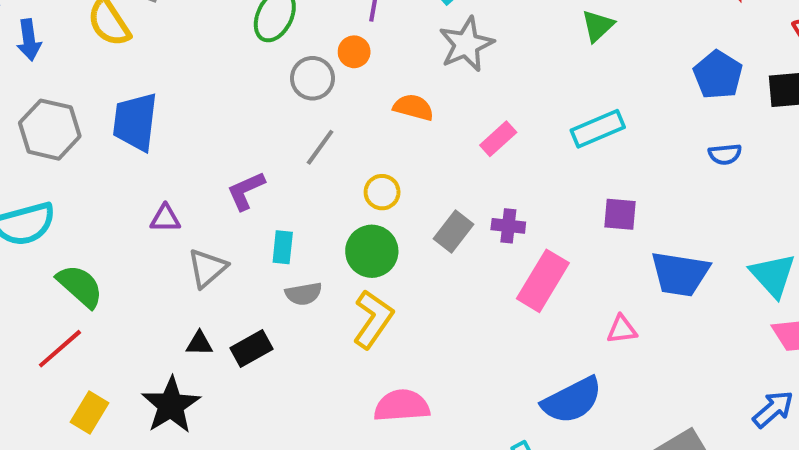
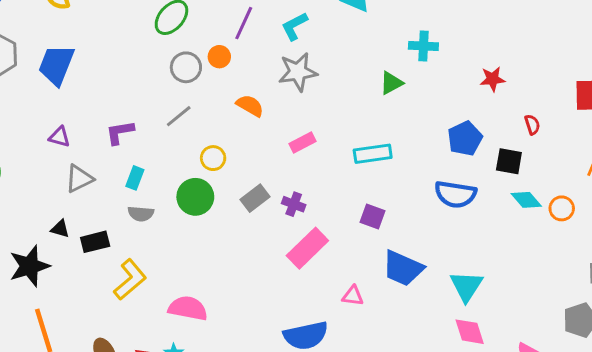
blue semicircle: (725, 154) -> (455, 194), size x1.8
yellow L-shape: (373, 319) -> (130, 280), moved

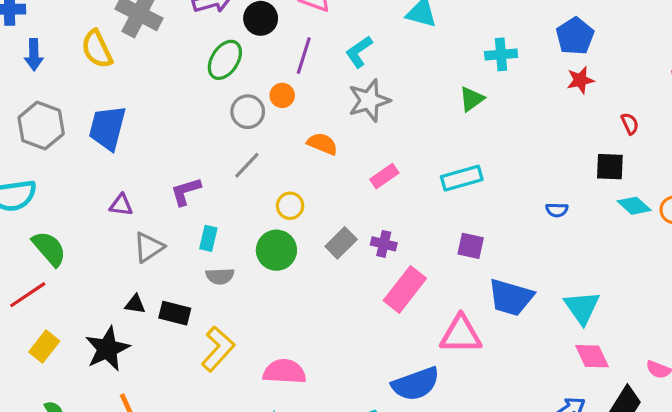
blue pentagon: (465, 139) -> (575, 36), moved
blue semicircle: (455, 194) -> (557, 210), size x0.5
black rectangle: (95, 242) -> (175, 313), turned 36
pink triangle: (353, 296) -> (461, 334), size x1.8

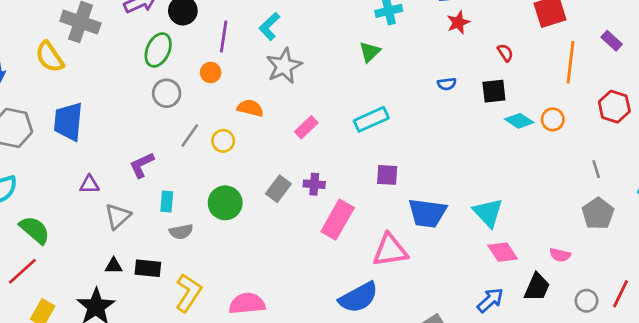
gray circle: (248, 112) -> (167, 93), moved
yellow circle: (290, 206) -> (223, 141), moved
blue semicircle: (557, 210) -> (447, 84), moved

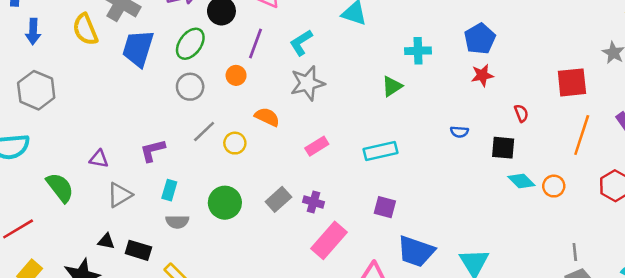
blue trapezoid: (68, 122) -> (138, 48), moved
gray line: (596, 169) -> (575, 252), moved
green semicircle: (35, 230) -> (60, 187), moved

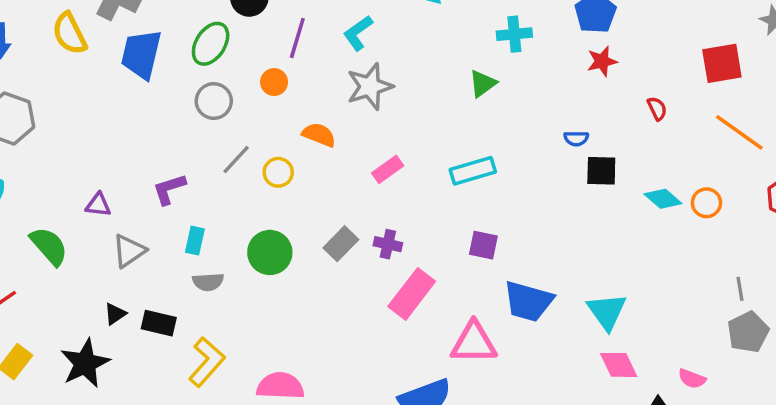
orange line: (582, 135) -> (739, 132), turned -69
black square: (503, 148) -> (601, 171), moved
black triangle: (106, 241) -> (115, 314), turned -42

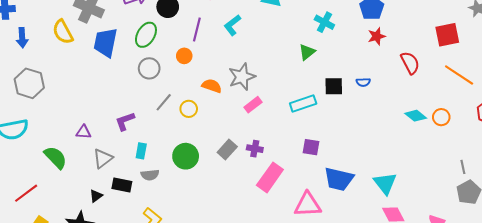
cyan cross: (514, 34) -> (324, 22), turned 36
gray star: (370, 86) -> (242, 77), moved
red semicircle: (657, 109) -> (410, 63), size x1.6
black square: (601, 171) -> (334, 86), moved
black rectangle: (159, 323) -> (122, 185), moved

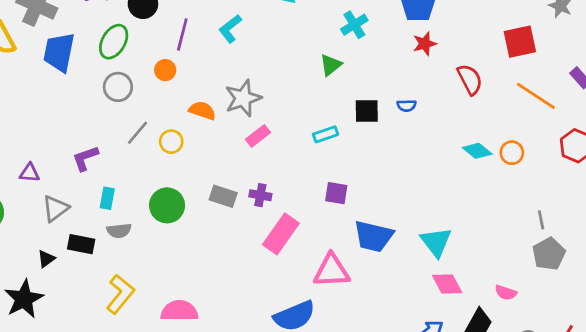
cyan cross: (324, 22) -> (354, 25), turned 30
cyan rectangle: (303, 104) -> (326, 134), size x0.7
gray rectangle: (227, 149) -> (223, 196), turned 66

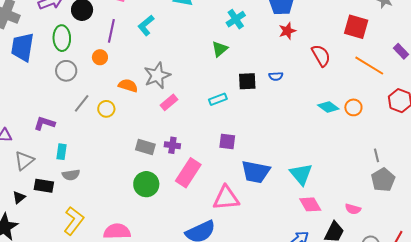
green ellipse: (114, 42) -> (62, 38), turned -30
red square: (520, 42) -> (356, 27), turned 30
purple L-shape: (85, 158) -> (44, 123), turned 40
green circle: (167, 205) -> (146, 184), moved

